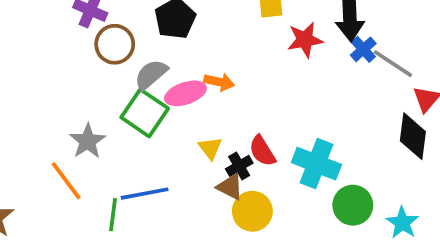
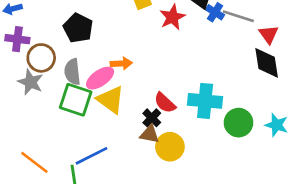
gray semicircle: (151, 75) -> (72, 72), turned -40
gray star: (88, 141) -> (30, 82), moved
yellow triangle: (210, 148) -> (111, 100), moved, size x1.6

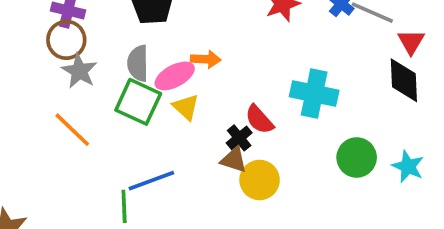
brown circle: (41, 58) -> (66, 40), moved
yellow triangle: (111, 100) -> (186, 107), size x0.7
cyan cross: (205, 101) -> (314, 94), moved
orange line: (34, 162) -> (72, 130), moved

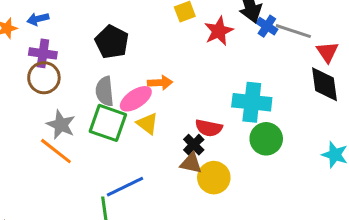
gray star: (79, 71) -> (61, 125), moved
red semicircle: (259, 119) -> (209, 128), turned -32
green circle: (357, 157) -> (266, 139), moved

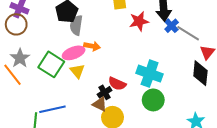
gray semicircle: (105, 91) -> (76, 25), moved

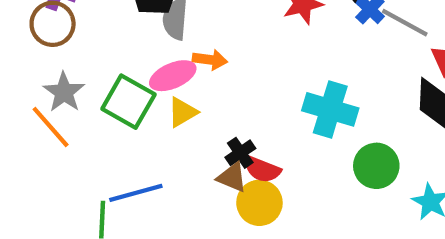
yellow triangle: (77, 71) -> (182, 112), turned 42
red semicircle: (117, 84) -> (262, 169), moved
green circle: (153, 100) -> (376, 166), moved

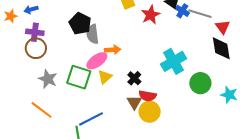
cyan cross: (330, 109) -> (174, 61), turned -35
orange line: (51, 127) -> (42, 110), moved
black cross: (240, 153) -> (134, 78), moved
brown triangle: (232, 177) -> (134, 102), turned 49

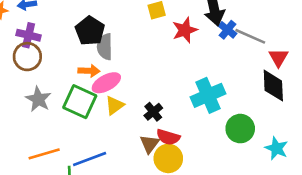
orange arrow: (113, 50) -> (89, 71), moved
orange line: (42, 110) -> (44, 154), moved, turned -60

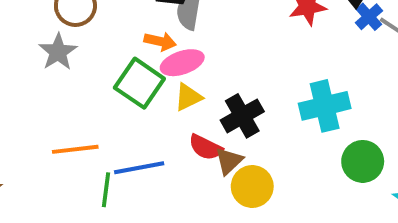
gray star: (38, 99) -> (58, 52), moved
black cross: (153, 112) -> (242, 116), size x1.5
red semicircle: (168, 137) -> (206, 147), moved

